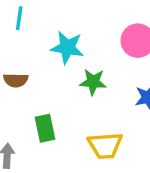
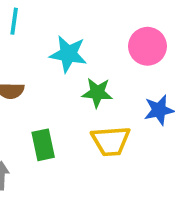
yellow trapezoid: (105, 145) -> (111, 141), moved

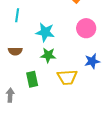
green star: (97, 93) -> (48, 55), moved

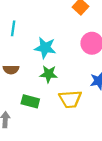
green rectangle: (32, 79) -> (30, 101), turned -63

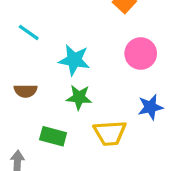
cyan line: (13, 28) -> (29, 32), turned -63

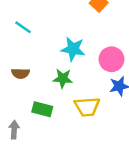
pink circle: (141, 54) -> (111, 59), moved
cyan star: (74, 60) -> (73, 49), moved

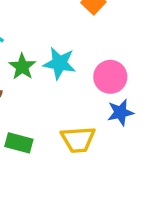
green star: (63, 78) -> (22, 67), moved, turned 30

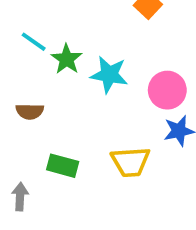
green star: (22, 67) -> (67, 59), moved

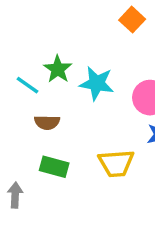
cyan line: (34, 42) -> (28, 85), moved
brown semicircle: (30, 111) -> (47, 122), moved

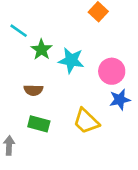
cyan line: (28, 85) -> (19, 31), moved
yellow trapezoid: (116, 163) -> (86, 121), turned 48

